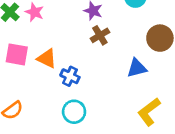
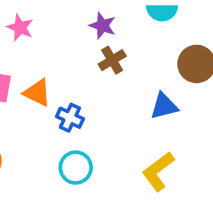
yellow L-shape: (149, 112) -> (158, 171), moved

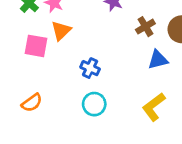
brown cross: (112, 60) -> (145, 27), moved
orange triangle: (37, 93) -> (61, 31), moved, turned 50

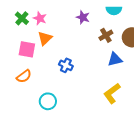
orange semicircle: (32, 103) -> (24, 76), moved
cyan circle: (94, 104) -> (48, 101), moved

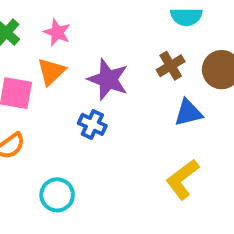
purple star: (83, 17) -> (108, 79), moved, size x1.5
pink star: (40, 18) -> (57, 32), moved

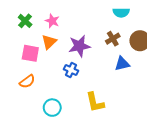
purple star: (108, 79) -> (79, 46), turned -30
yellow L-shape: (182, 179) -> (95, 102), moved, turned -65

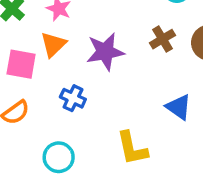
blue triangle: (122, 64) -> (179, 107), moved, turned 49
blue cross: (71, 70) -> (73, 98), moved

